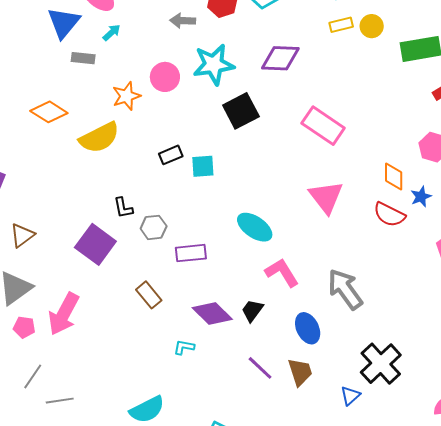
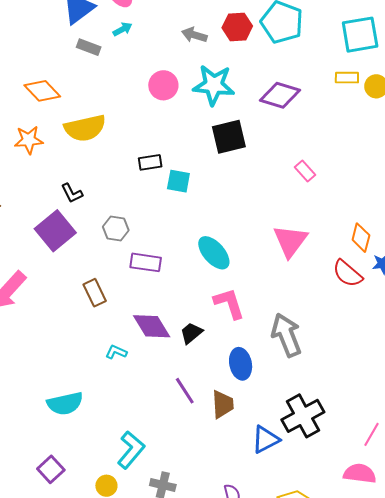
orange star: (126, 96) -> (29, 140), moved
pink rectangle: (323, 126) -> (305, 171), size x0.5
black L-shape: (123, 208) -> (72, 193), moved, turned -30
blue triangle: (350, 396) -> (266, 439), size x1.4

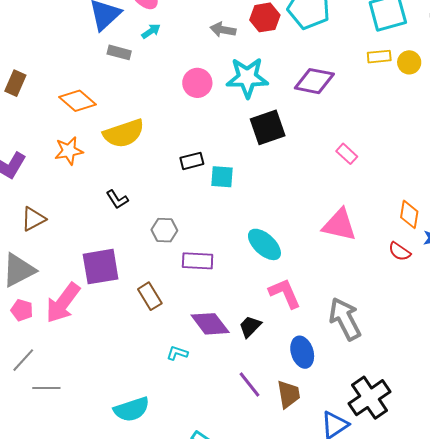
purple square: (55, 231) -> (101, 267), moved, turned 36
pink triangle: (290, 241) -> (339, 225), turned -48
red semicircle: (348, 273) -> (400, 251), size x0.7

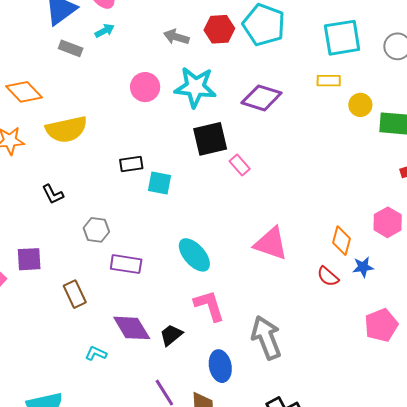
yellow circle: (409, 62) -> (360, 105), moved
pink rectangle: (347, 154) -> (240, 165), moved
purple square: (101, 267) -> (29, 259), size x0.7

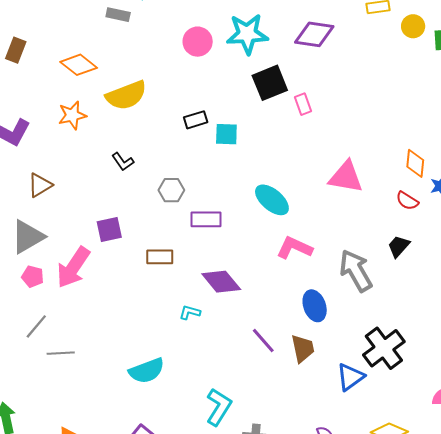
pink rectangle: (240, 165) -> (303, 104), turned 30
brown rectangle: (75, 294) -> (160, 257), turned -56
pink L-shape: (209, 306) -> (295, 248), turned -39
black trapezoid: (171, 335) -> (399, 246), moved

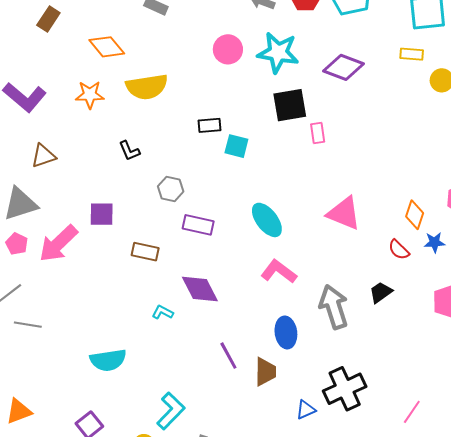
blue triangle: (350, 377) -> (306, 410), size x0.7

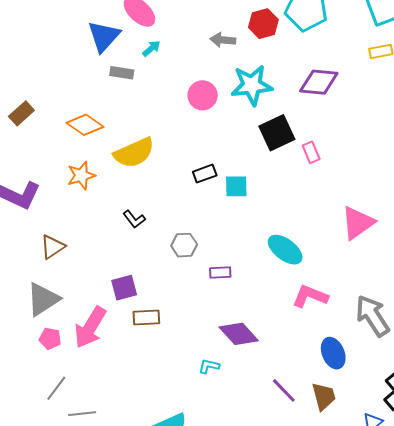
brown rectangle: (48, 19) -> (21, 113), turned 30
pink triangle: (344, 213) -> (358, 223), turned -42
purple rectangle: (198, 225) -> (220, 272), size x0.7
brown rectangle: (145, 252) -> (146, 317), moved

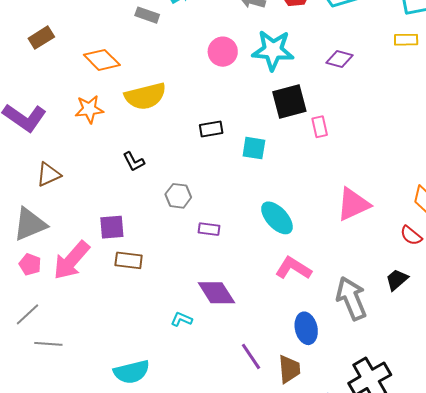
purple diamond: (319, 82) -> (340, 59), size x0.7
cyan square: (236, 186) -> (254, 148), moved

